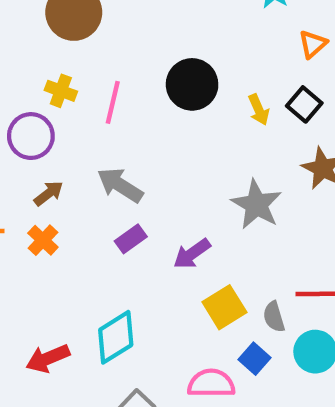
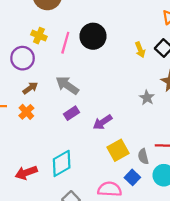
black circle: (192, 84) -> (93, 36), moved
gray star: (256, 204) -> (147, 98), moved, size x0.6

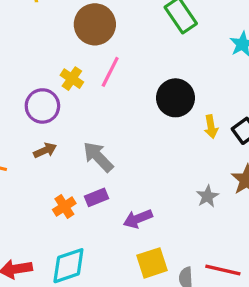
black circle: (93, 36) -> (176, 98), moved
pink line: (65, 43) -> (110, 72), moved
orange cross: (26, 112) -> (64, 206), moved

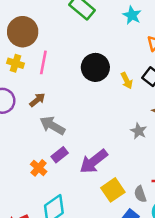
yellow cross: (72, 79) -> (16, 63), moved
brown arrow: (45, 150) -> (37, 100), moved
purple arrow: (138, 219) -> (94, 161), size x1.4

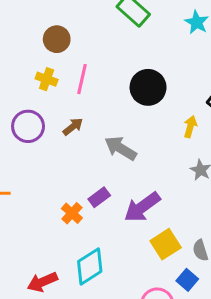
brown circle: (23, 32) -> (57, 39), size x0.7
yellow arrow: (127, 81) -> (190, 127), moved, turned -140
gray arrow: (52, 125) -> (120, 148), moved

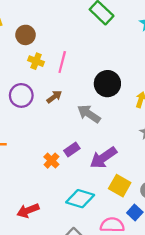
brown circle: (57, 39) -> (26, 35), moved
black circle: (148, 87) -> (107, 84), moved
yellow square: (166, 244) -> (120, 186), turned -30
cyan diamond: (90, 266) -> (80, 199), moved, turned 48

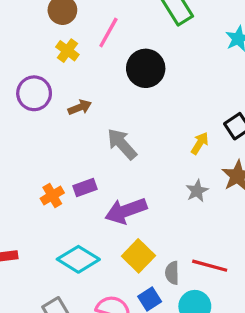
pink line: (62, 62) -> (108, 33), moved
black circle: (107, 84) -> (146, 68), moved

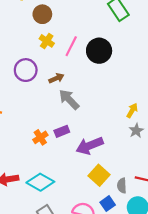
pink line: (108, 33) -> (71, 46), moved
yellow arrow: (200, 143) -> (132, 110), moved
gray arrow: (122, 144) -> (69, 99), moved
cyan diamond: (78, 259) -> (40, 182), moved

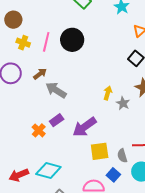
yellow arrow: (132, 110) -> (108, 93), moved
yellow square: (99, 175) -> (100, 151), turned -36

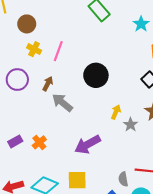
black circle: (72, 40) -> (96, 75), moved
brown arrow: (40, 74) -> (48, 84), turned -32
purple rectangle: (57, 120) -> (15, 141), moved
yellow square: (100, 151) -> (77, 180), moved

